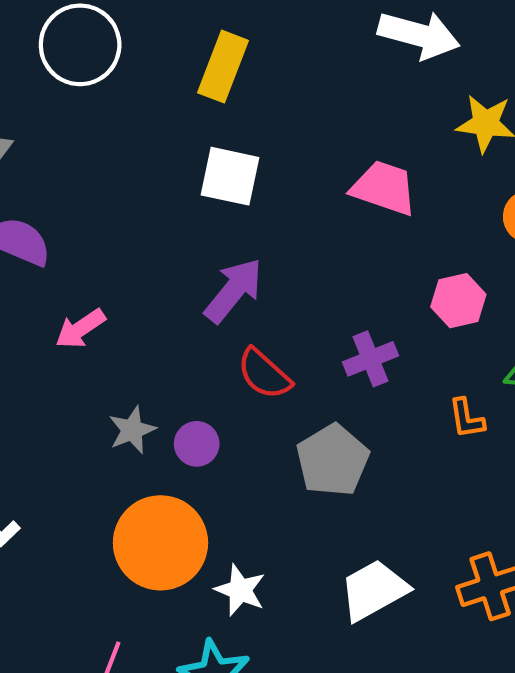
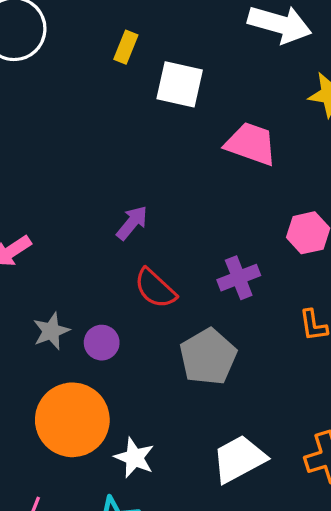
yellow rectangle: (223, 67) -> (126, 47), size x0.6
white square: (230, 176) -> (180, 84), moved
purple arrow: (234, 290) -> (132, 223), size x0.7

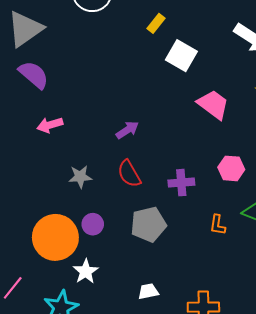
gray star: (51, 331) -> (80, 177), moved
purple circle: (102, 343) -> (93, 224), moved
white trapezoid: (239, 459) -> (148, 291), size x0.6

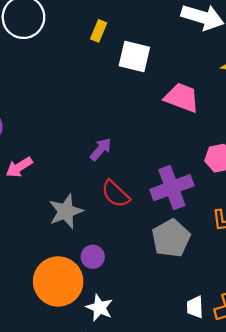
gray star: (80, 177) -> (66, 211), size x1.4
purple cross: (181, 183) -> (172, 188), size x1.5
gray pentagon: (148, 224) -> (171, 238), moved
white trapezoid: (148, 291) -> (195, 307), moved, turned -65

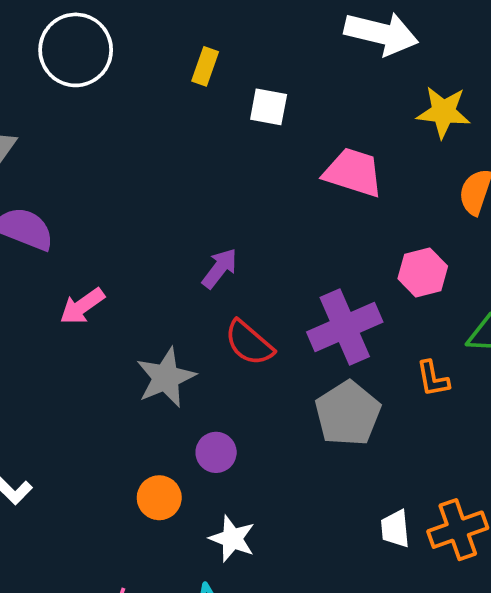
white square: (134, 57) -> (269, 107), size x0.7
orange circle: (58, 281) -> (159, 498), size x0.5

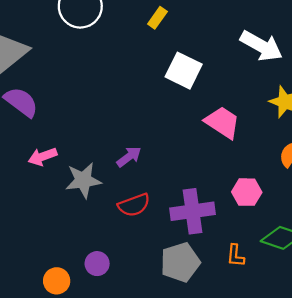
yellow rectangle: (205, 66) -> (157, 18), moved
white square: (269, 107) -> (184, 71), size x1.5
red semicircle: (249, 343) -> (134, 205), turned -76
gray star: (166, 377) -> (83, 180), moved

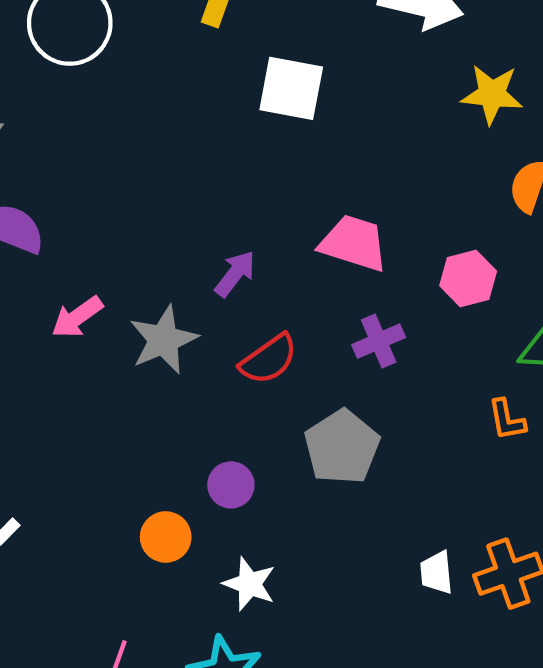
pink trapezoid: (222, 122) -> (354, 243), moved
purple cross: (192, 211) -> (379, 341), size x0.6
orange L-shape: (235, 256) -> (507, 420), moved
gray pentagon: (180, 262) -> (342, 447), moved

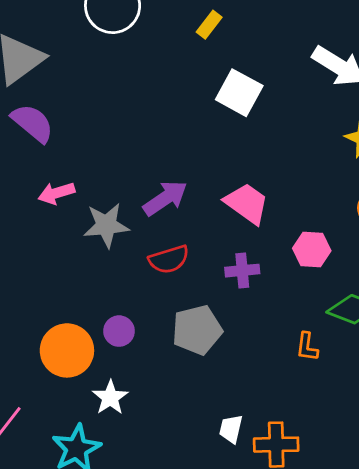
purple arrow: (235, 274) -> (165, 198), size x1.4
orange circle: (166, 537) -> (67, 350), size x1.6

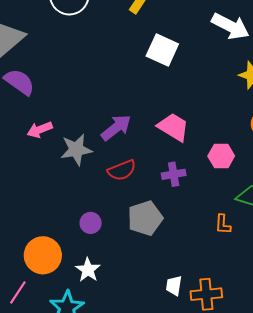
orange circle: (67, 350) -> (43, 255), moved

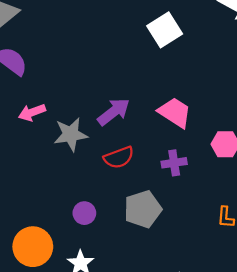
white square: (162, 50) -> (165, 30), turned 32

